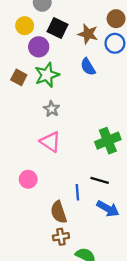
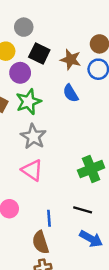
gray star: (52, 109) -> (33, 137), size x1.5
blue line: (77, 192) -> (49, 218), moved

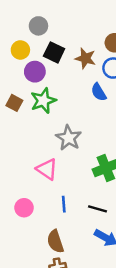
blue semicircle: (71, 93) -> (99, 92), moved
gray star: (33, 137) -> (69, 138), moved
blue line: (49, 218) -> (64, 204), moved

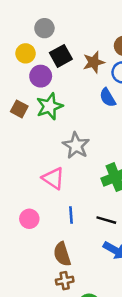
black square: (54, 52) -> (61, 56), turned 35
brown star: (85, 58) -> (94, 62), turned -30

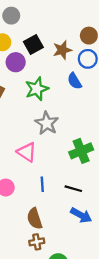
gray circle: (44, 28) -> (11, 16), moved
green star: (50, 106) -> (37, 89), moved

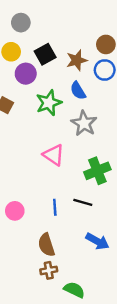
blue semicircle: (74, 81) -> (78, 91), moved
gray star: (47, 123) -> (84, 123), moved
pink triangle: (27, 152) -> (54, 155), moved
black line: (73, 189) -> (83, 202), moved

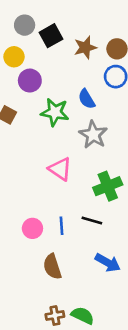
black square: (45, 54) -> (51, 36), moved
brown star: (77, 60) -> (85, 48), moved
green star: (49, 103) -> (55, 112), turned 30
pink circle: (15, 211) -> (32, 228), moved
brown cross: (49, 270) -> (55, 316), moved

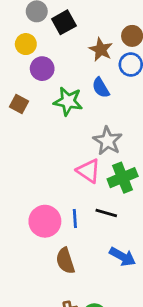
brown star: (85, 48) -> (101, 50), moved, turned -30
gray star: (93, 135) -> (108, 141), moved
pink triangle: (60, 169) -> (89, 171), moved
pink circle: (32, 228) -> (45, 221), size x1.5

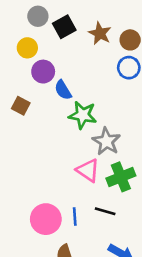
brown star: (101, 50) -> (100, 33), moved
blue semicircle: (101, 88) -> (63, 90), moved
green star: (68, 101) -> (83, 115), moved

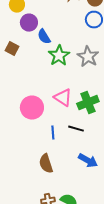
green star: (83, 115) -> (59, 56), turned 30
gray star: (106, 141) -> (88, 57), moved
pink circle: (46, 219) -> (32, 108), moved

